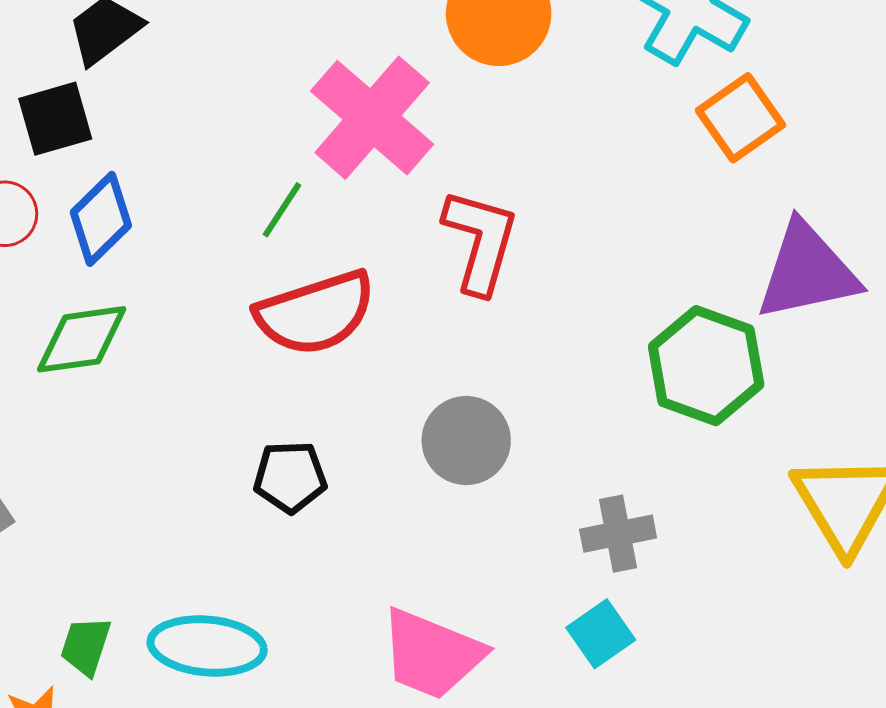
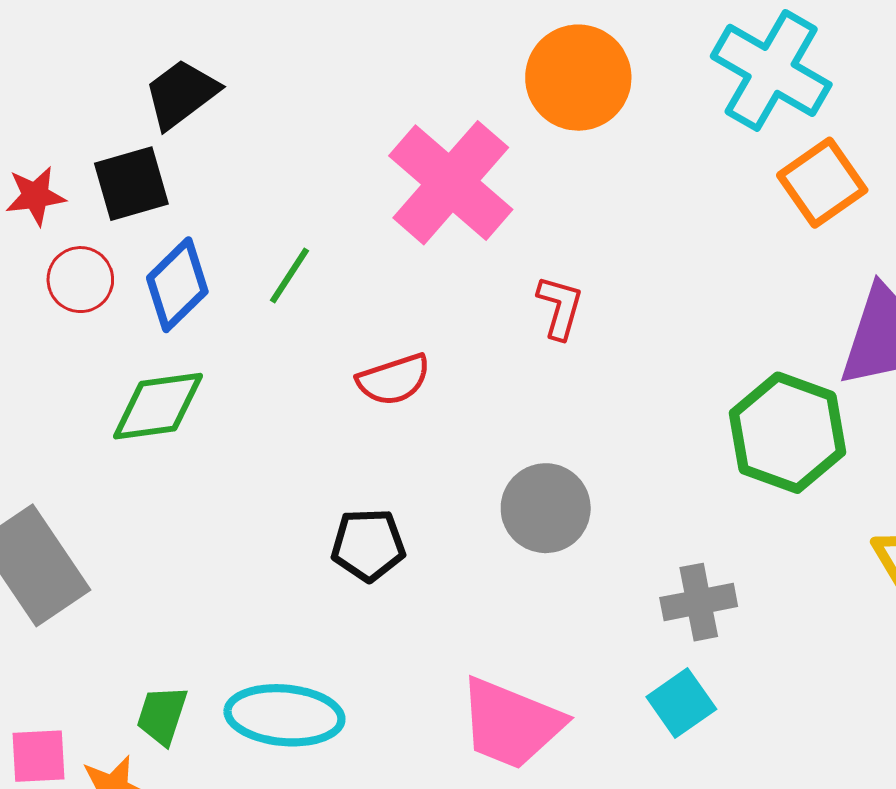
green line: (282, 210) -> (290, 276), moved
red L-shape: (480, 241) -> (560, 307), size x0.6
red semicircle: (315, 313) -> (394, 380), size x0.6

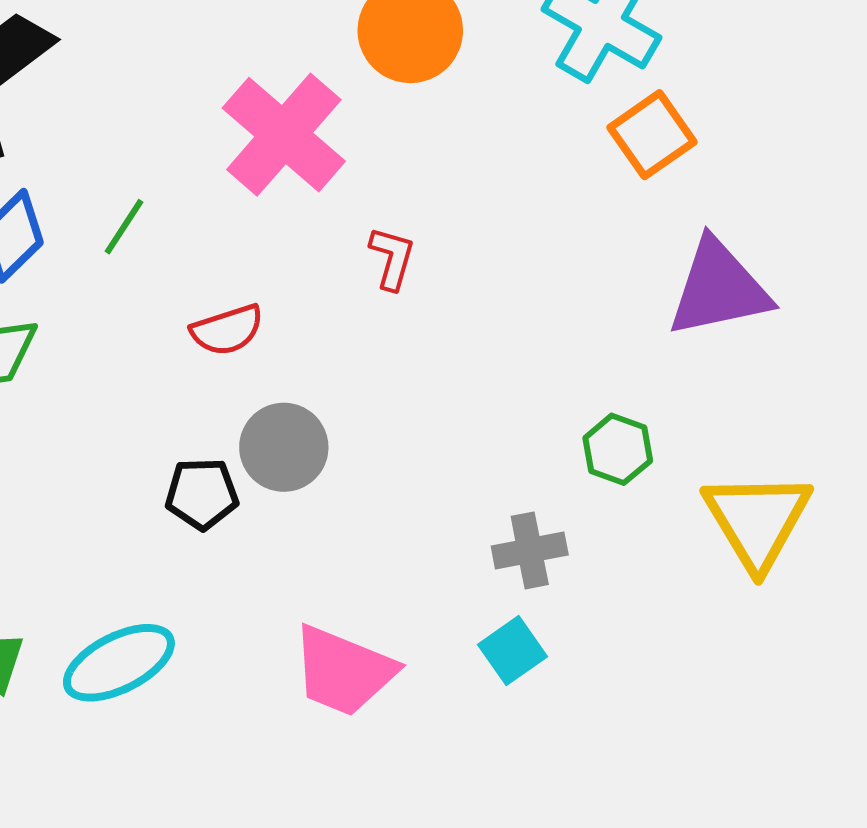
green hexagon: (787, 433) -> (618, 449), moved, size x0.6
gray circle: (546, 508) -> (284, 447), moved
cyan ellipse: (284, 715) -> (119, 663), turned -32

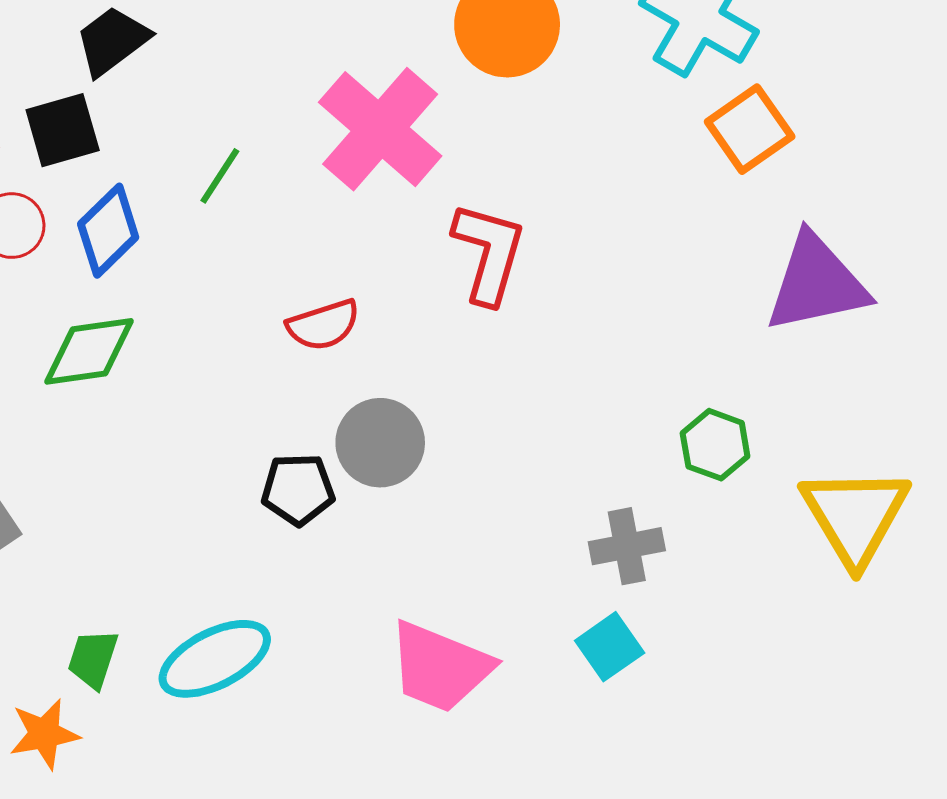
green line: (124, 227) -> (220, 176), moved
red L-shape: (392, 258) -> (489, 253), size x1.6

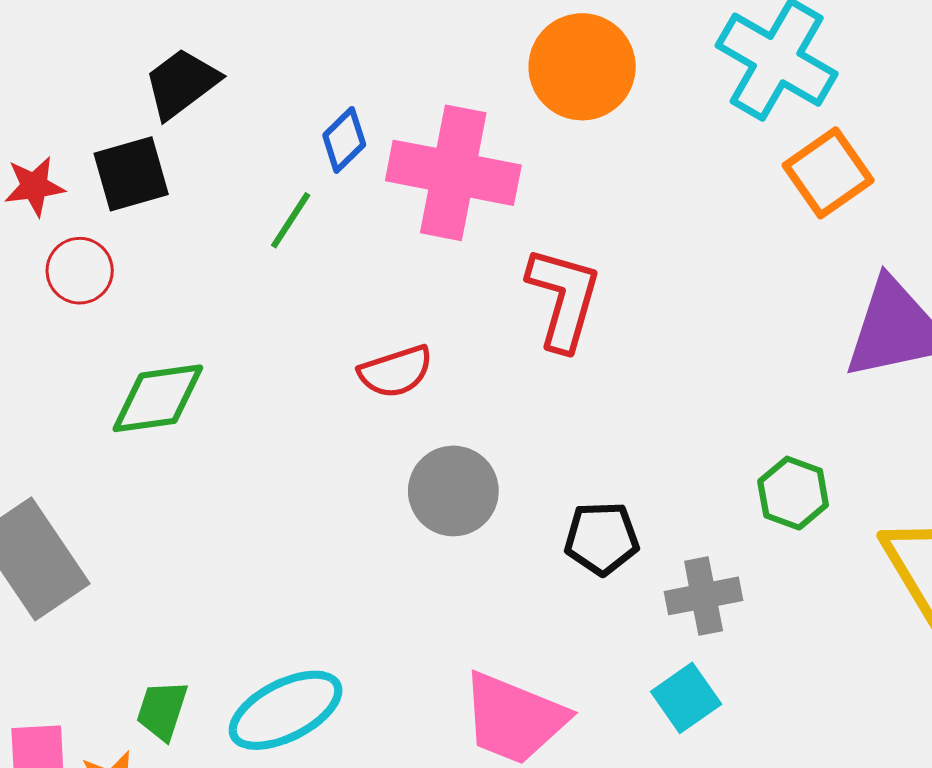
pink cross: (380, 129) -> (453, 173), turned -30
blue diamond: (108, 231) -> (344, 140), moved, size x0.7
black pentagon: (298, 489) -> (602, 538), moved

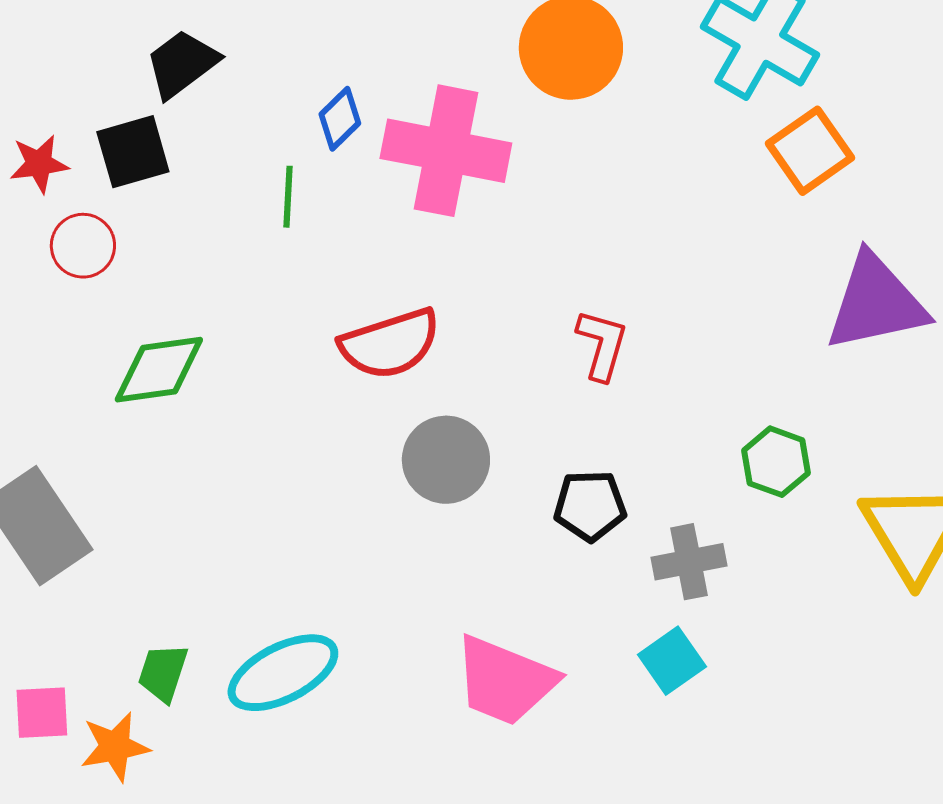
green line: (291, 220) -> (288, 197), turned -30
red L-shape: (564, 298) -> (602, 345), moved, size x0.7
red semicircle: (396, 372) -> (390, 344), size x1.4

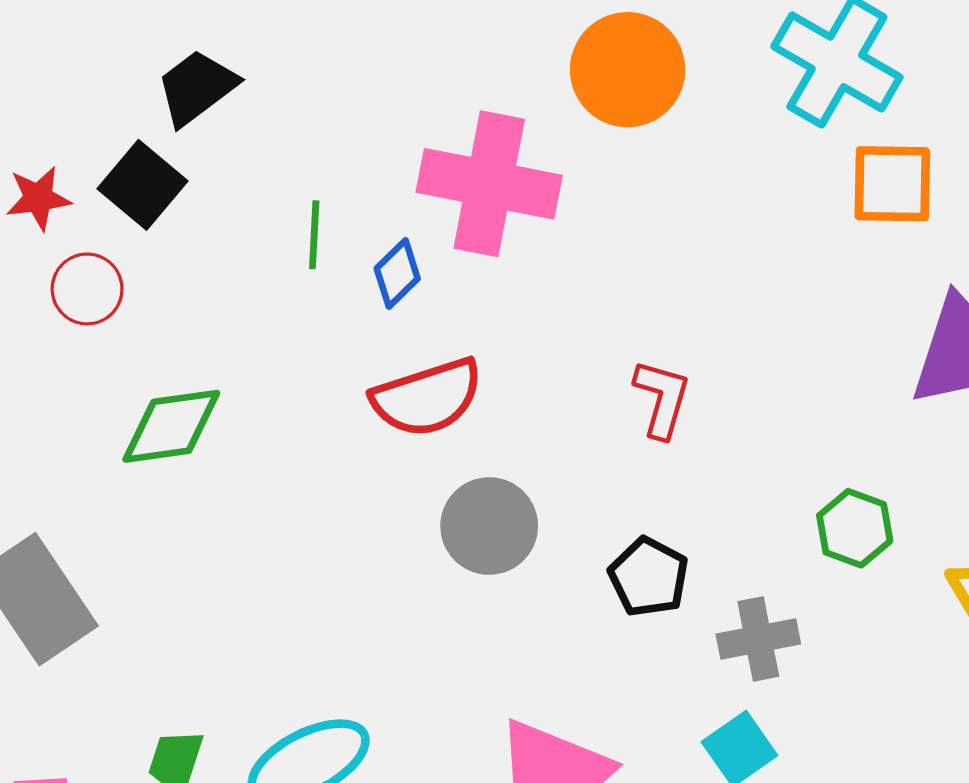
blue diamond: (340, 119) -> (397, 273), moved
orange square: (810, 151) -> (892, 184), turned 36
black square: (133, 152) -> (142, 185), turned -34
black pentagon: (590, 506) -> (649, 577), turned 30

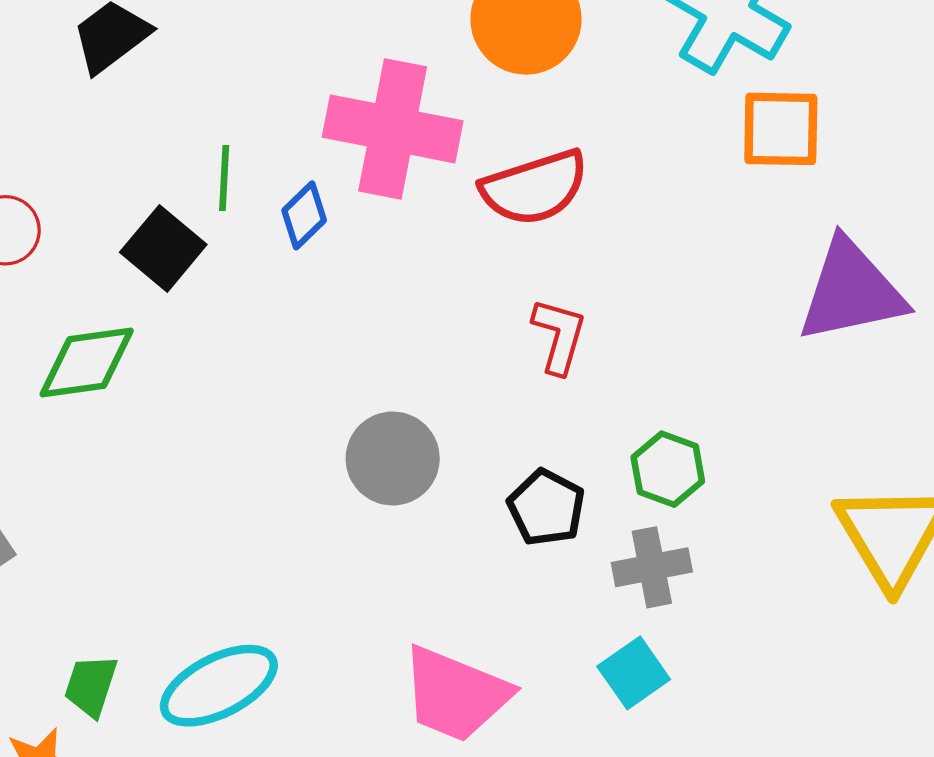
black square: (142, 185) -> (163, 248), moved
red semicircle: (427, 398) -> (534, 188), moved
green hexagon: (855, 528) -> (668, 469), moved

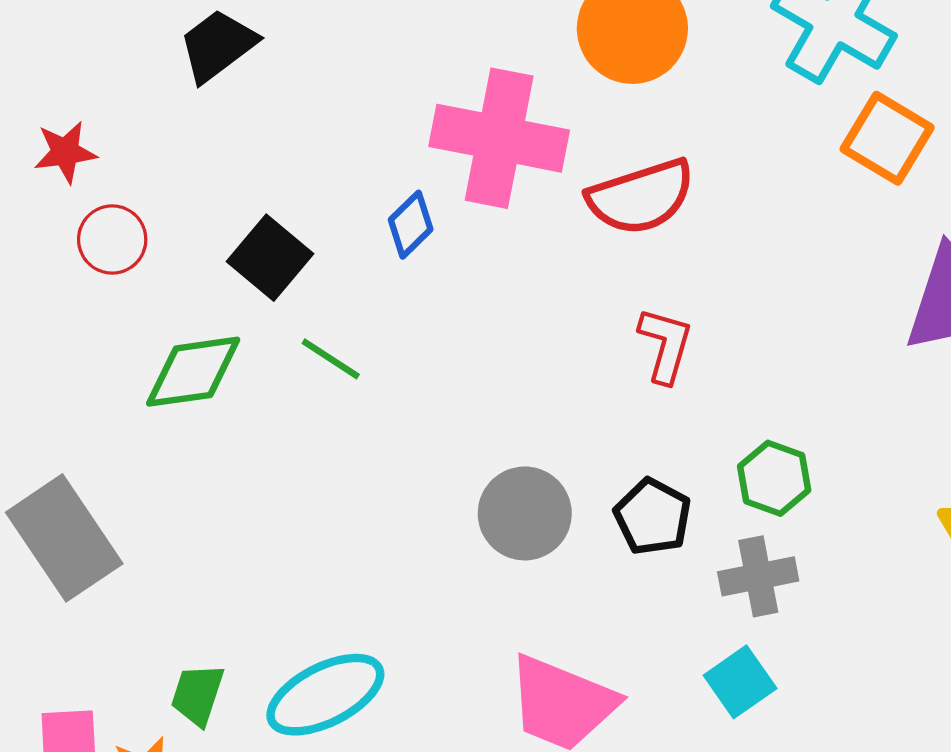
orange square: (781, 129) -> (887, 138), turned 30
green line: (224, 178) -> (331, 359), moved, turned -60
gray circle: (393, 458) -> (525, 513), moved

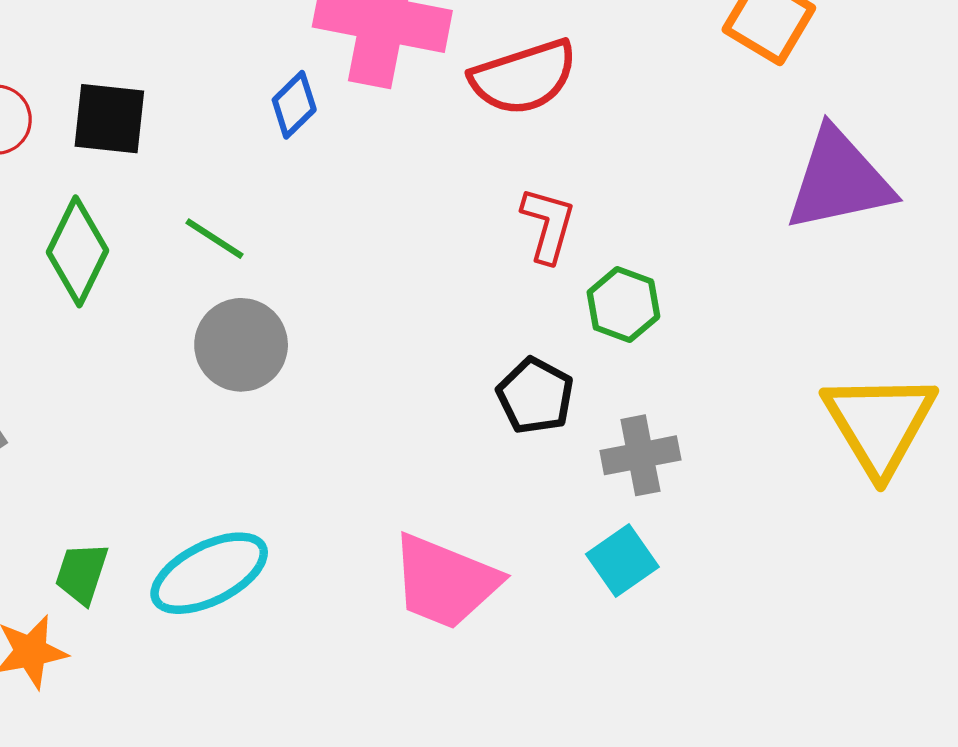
black square: (270, 258) -> (109, 119), moved, turned -34
green diamond: (193, 372) -> (77, 251), turned -56
green hexagon: (774, 478) -> (623, 304), moved
gray circle: (525, 513) -> (241, 345), moved

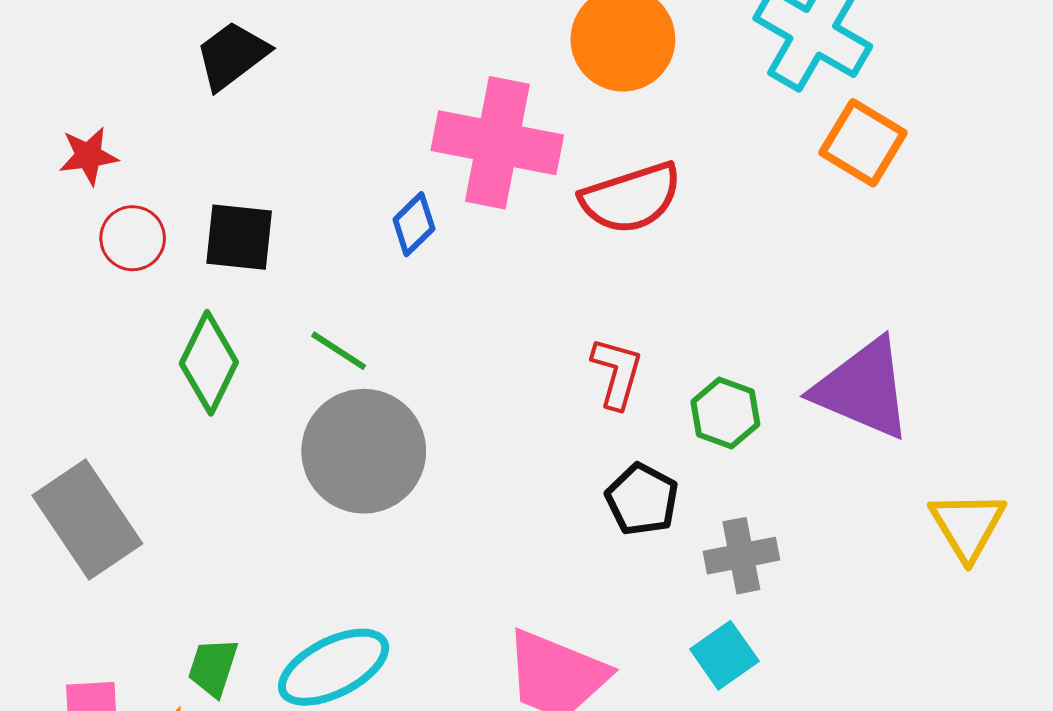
purple triangle: (839, 180) -> (863, 389), moved, turned 35
red L-shape: (548, 225) -> (617, 373), moved
gray circle: (241, 345) -> (364, 451), size x1.4
yellow triangle: (879, 423) -> (968, 526), size x0.7

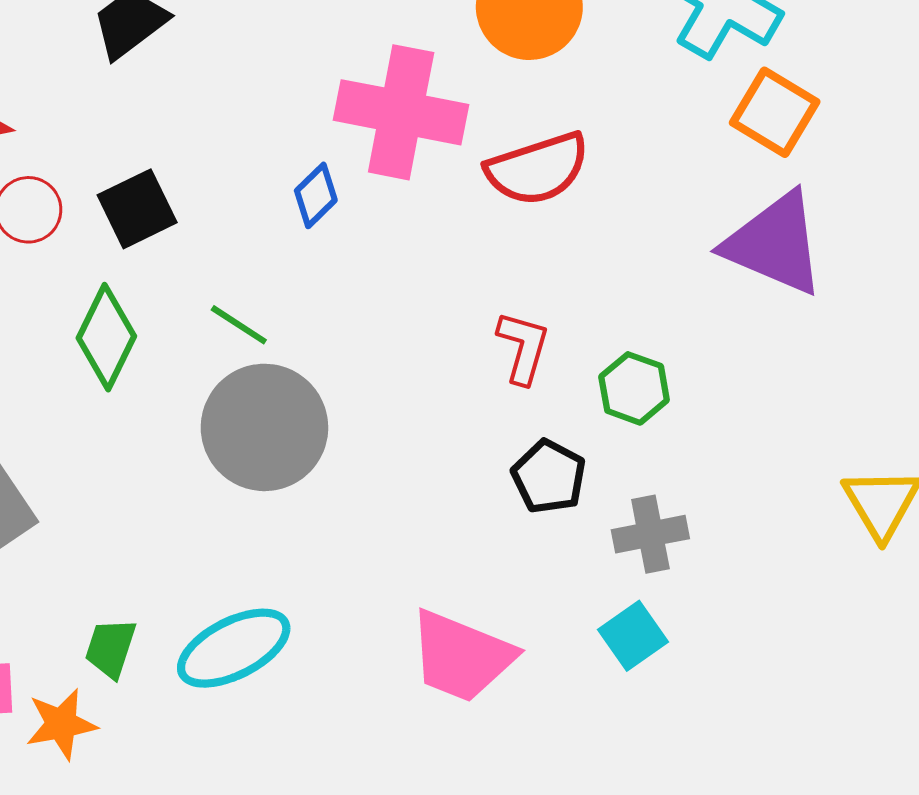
black square: (239, 237) -> (137, 209), turned -32
purple triangle: (863, 389) -> (775, 244), moved

